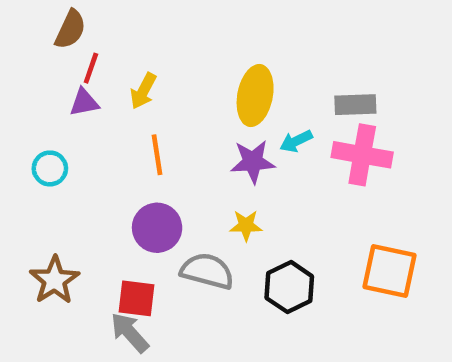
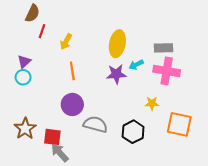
purple triangle: (84, 102) -> (24, 62), moved, turned -32
yellow star: (246, 225) -> (152, 103), moved
red square: (137, 298) -> (52, 137), moved

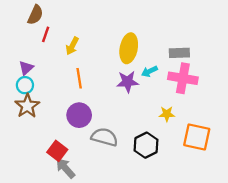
brown star: (25, 129) -> (27, 106), moved
red square: (52, 137) -> (57, 151), turned 30

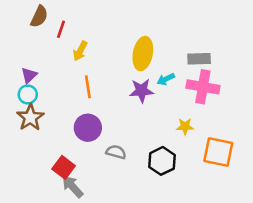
red line: (46, 34) -> (61, 29), moved
gray semicircle: (104, 137) -> (116, 152), size x0.7

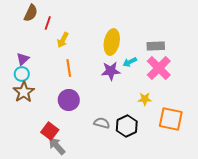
pink cross: (203, 87) -> (159, 68), turned 35
gray semicircle: (116, 152) -> (102, 123), moved

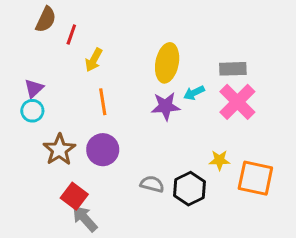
brown star: (24, 92) -> (59, 150), moved
yellow star: (145, 99) -> (219, 160), moved

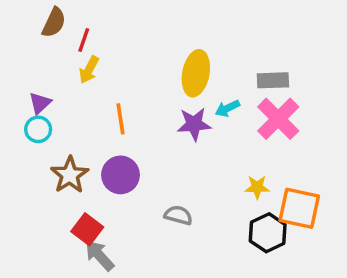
yellow arrow: (94, 60) -> (89, 70), moved
black hexagon: (190, 189) -> (268, 233), moved

